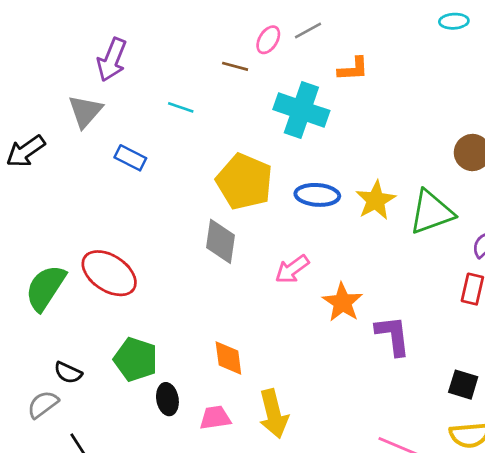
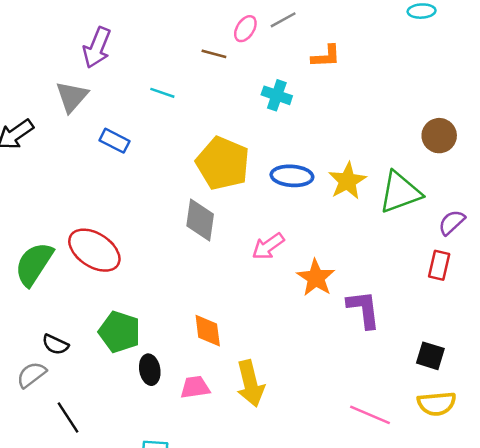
cyan cross: (301, 110) -> (277, 95), size x0.6

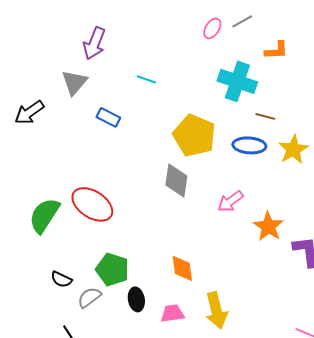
brown line: (214, 54) -> (265, 116), moved
cyan cross: (277, 95) -> (237, 81), size x1.6
gray semicircle: (31, 375) -> (89, 297), moved

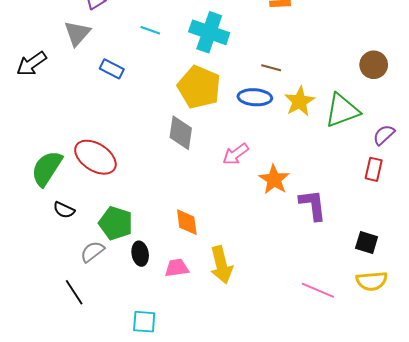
cyan cross: (237, 81) -> (209, 32), moved
black semicircle: (61, 279) -> (64, 210), moved

